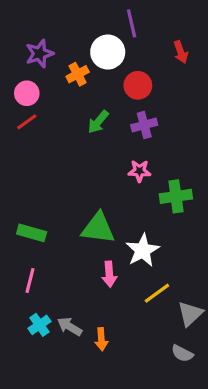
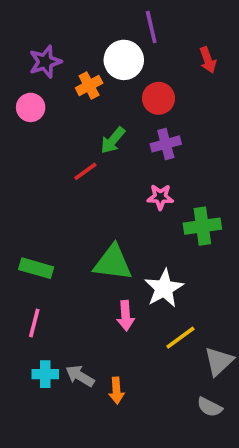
red line: (27, 122) -> (85, 171), moved
cyan cross: (39, 325) -> (45, 374), turned 35

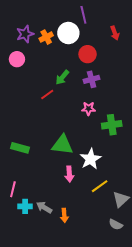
orange cross: (89, 86) -> (46, 37), moved
pink line: (34, 323) -> (13, 189), moved

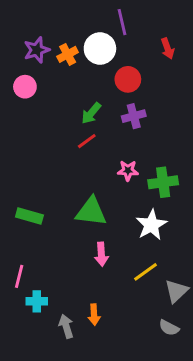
red line: (47, 94) -> (87, 141), moved
pink star: (89, 109) -> (128, 170), moved
white star: (91, 159) -> (151, 225), moved
gray arrow: (44, 207) -> (66, 326), moved, turned 42

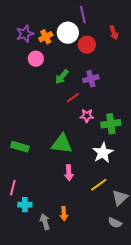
red circle: (128, 79) -> (87, 45), moved
pink circle: (25, 87) -> (36, 59), moved
red line: (87, 141) -> (73, 98), moved

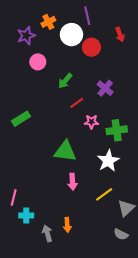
orange cross: (46, 37) -> (48, 22), moved
purple cross: (91, 79) -> (105, 88), moved, turned -35
green rectangle: (20, 147) -> (21, 119), moved, turned -48

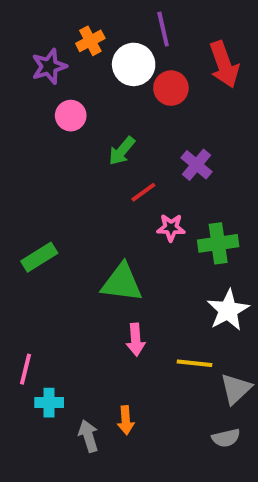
red arrow: (120, 35) -> (224, 64), size x1.6
green rectangle: (21, 119) -> (39, 257), moved
white star: (108, 161) -> (228, 310), moved
yellow line: (104, 194) -> (195, 363), turned 42
gray semicircle: (121, 234) -> (226, 438), turned -40

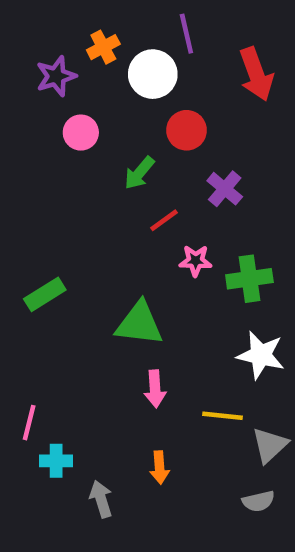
red circle: (171, 88) -> (186, 130), moved
white star: (228, 310) -> (261, 355), turned -30
orange arrow: (126, 420) -> (160, 468), moved

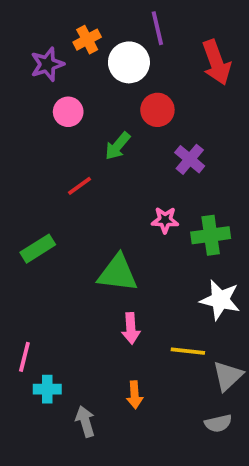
red line: (164, 220) -> (80, 186), moved

